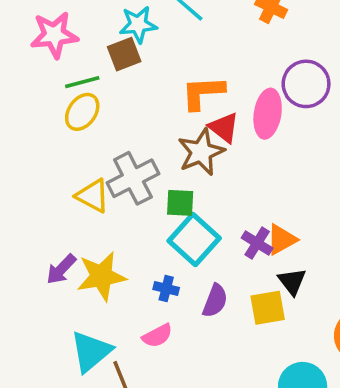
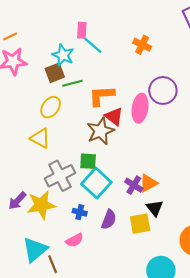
cyan star: (138, 24) -> (63, 55), turned 30
green line: (82, 82) -> (72, 83), moved
yellow ellipse: (82, 112) -> (51, 107), moved
gray cross: (133, 178) -> (60, 176), moved
yellow triangle: (93, 196) -> (40, 138), moved

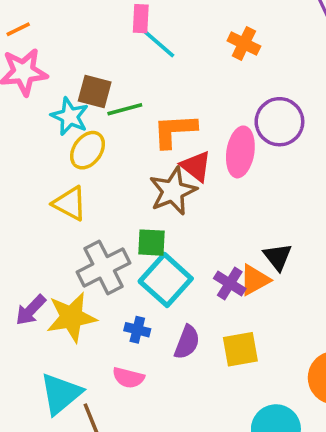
cyan star: (63, 55) -> (70, 116), moved
brown square: (55, 73) -> (95, 92), turned 36
black triangle: (155, 208) -> (278, 257), moved
pink semicircle: (75, 240) -> (128, 378), turned 42

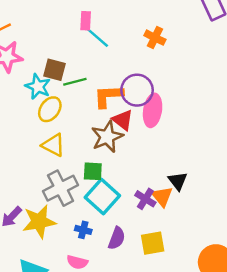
purple circle: (279, 122) -> (137, 90), moved
yellow triangle: (70, 203) -> (53, 145), moved
orange triangle: (255, 280) -> (162, 196), turned -40

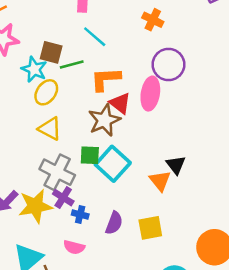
cyan line: (98, 38) -> (95, 37), moved
purple circle: (137, 90) -> (168, 64), moved
gray cross: (61, 188) -> (57, 172), turned -36
cyan square: (102, 196) -> (113, 164), moved
purple cross: (145, 199) -> (63, 198), moved

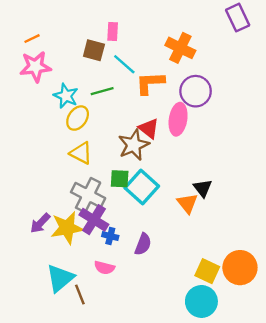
orange cross: (153, 20) -> (180, 48), size x1.4
brown square: (51, 52) -> (94, 50), moved
orange L-shape: (106, 79) -> (150, 83), moved
purple cross: (63, 198) -> (94, 220), size x1.4
yellow square: (150, 228) -> (207, 271), moved, turned 35

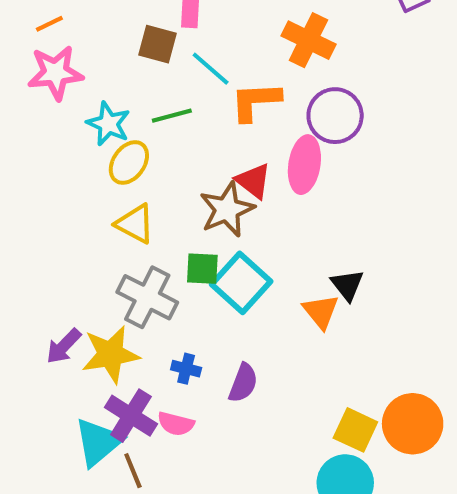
purple cross: (94, 220) -> (131, 416), moved

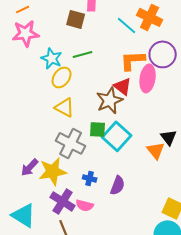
cyan line: (211, 69) -> (127, 25), moved
orange L-shape: (255, 101) -> (133, 60), moved
cyan triangle: (98, 442) -> (24, 215), moved, turned -48

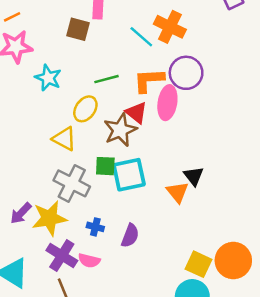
green line: (83, 54) -> (107, 79), moved
yellow ellipse: (62, 77) -> (85, 109), moved
cyan square: (117, 136) -> (129, 175), turned 36

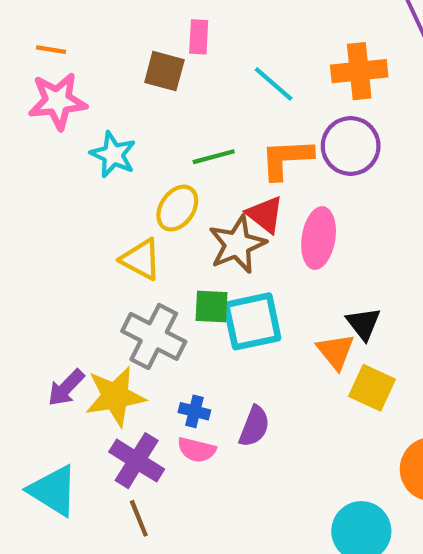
orange line: (12, 17) -> (51, 50), turned 35
orange cross: (170, 27) -> (359, 71), moved, turned -32
pink ellipse: (167, 103) -> (319, 238), moved
pink semicircle: (89, 260) -> (197, 450), moved
yellow square: (199, 264) -> (372, 388), moved

